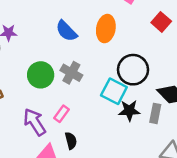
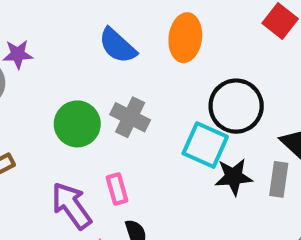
pink rectangle: (61, 114) -> (117, 189), turned -49

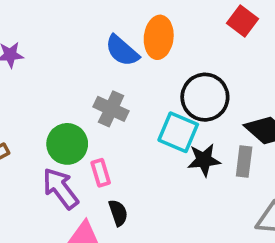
blue semicircle: (118, 46) -> (122, 51), moved
green circle: (77, 124) -> (67, 144), moved

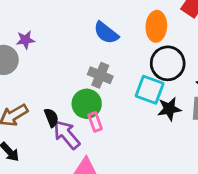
orange ellipse: (159, 37) -> (156, 26), moved
green circle: (67, 144) -> (87, 104), moved
black semicircle: (118, 213) -> (51, 118), moved

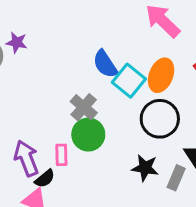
cyan square: (150, 90) -> (129, 81), moved
green circle: (87, 104) -> (88, 135), moved
black semicircle: (51, 118) -> (45, 179), moved, turned 54

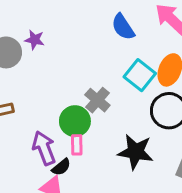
blue semicircle: (105, 64) -> (123, 27), moved
green circle: (88, 135) -> (75, 121), moved
black star: (145, 168) -> (136, 152), moved, size x1.4

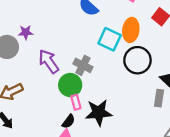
purple arrow: (44, 148) -> (49, 61), moved
black star: (136, 152) -> (99, 113), moved

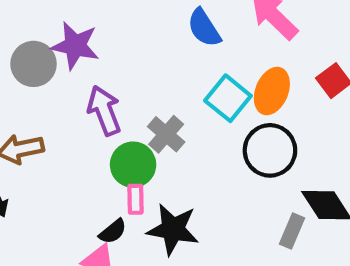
purple star: (26, 32) -> (75, 46), size x1.6

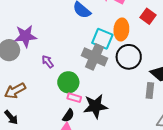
purple arrow: (104, 111) -> (48, 62), size x0.6
gray cross: (166, 134) -> (94, 57), moved, size x1.4
pink rectangle: (135, 199) -> (74, 98), turned -56

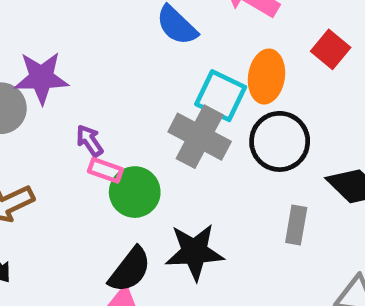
gray rectangle: (150, 91) -> (296, 225), moved
pink rectangle: (74, 98) -> (105, 170), moved
black semicircle: (68, 116) -> (130, 270), size x1.5

